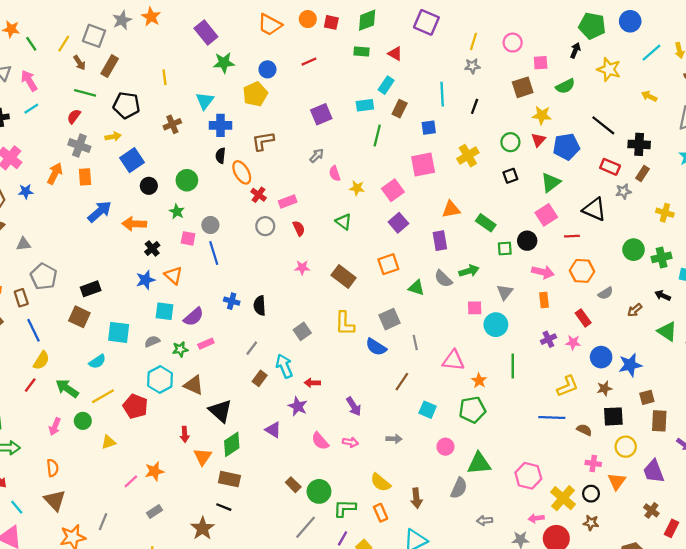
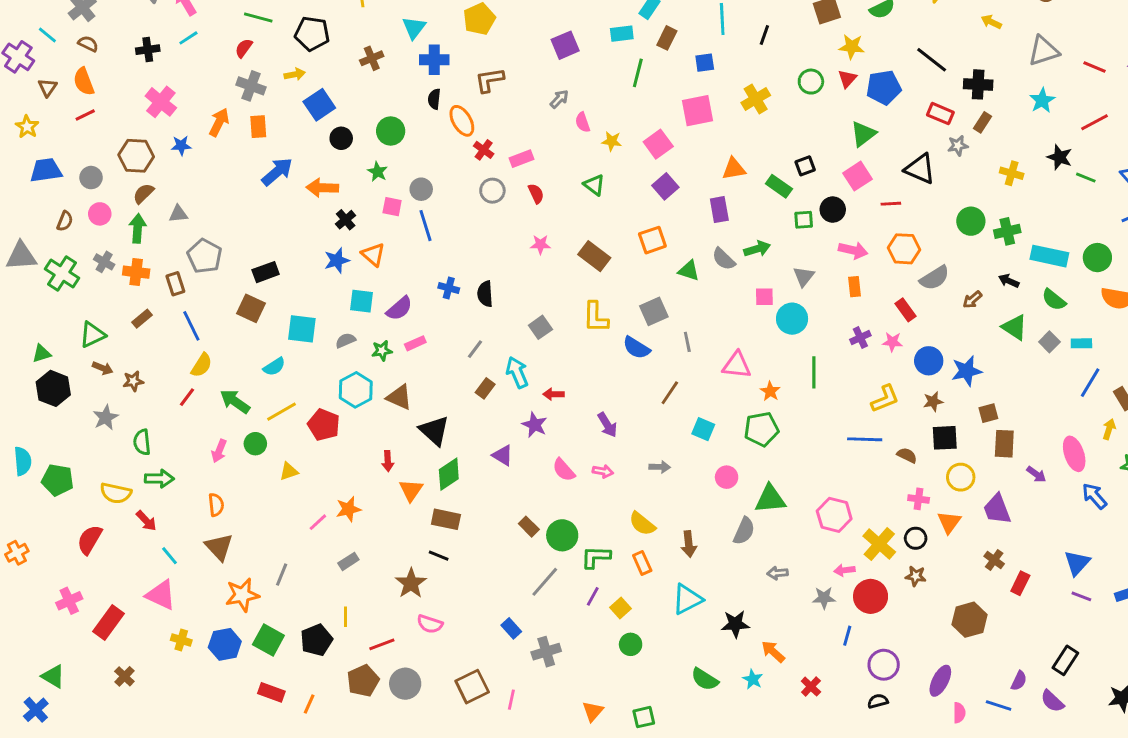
black square: (510, 176) -> (805, 166), moved
gray semicircle: (606, 293) -> (935, 278), size x1.5

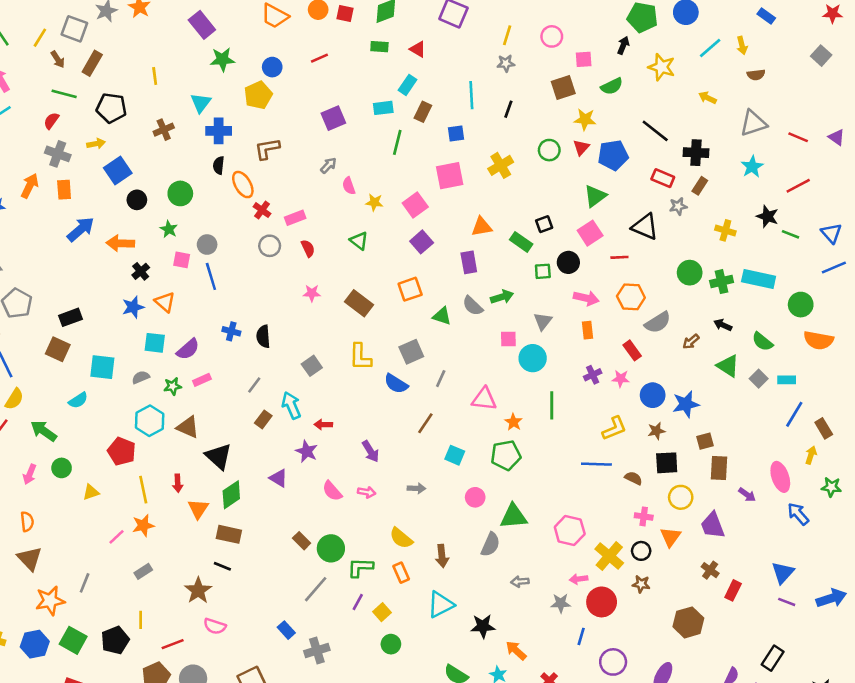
cyan rectangle: (1049, 256) -> (759, 279), moved
gray line: (687, 342) -> (441, 379), turned 36
yellow line: (282, 412) -> (143, 490), moved, turned -72

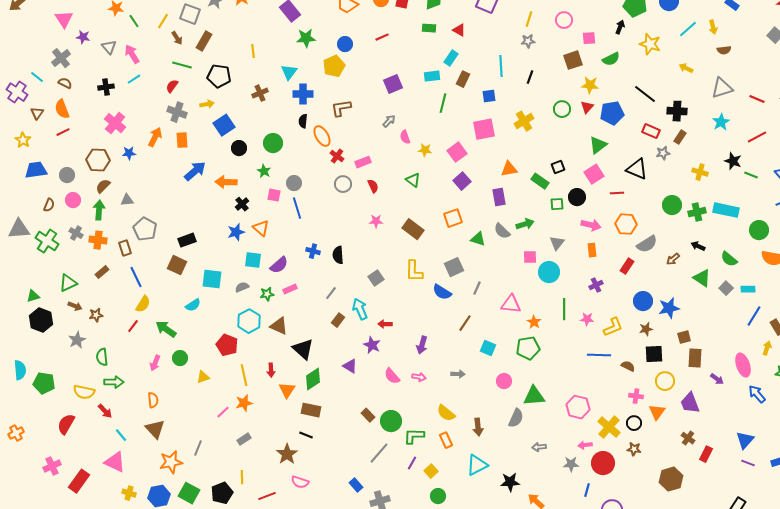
red rectangle: (632, 350) -> (627, 266), turned 70
pink star: (621, 379) -> (587, 319), moved
purple arrow: (370, 451) -> (422, 345), turned 48

